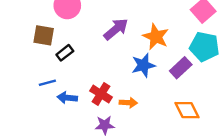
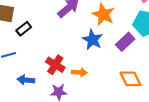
blue star: (143, 65) -> (92, 40), turned -30
blue arrow: (67, 98) -> (26, 80), moved

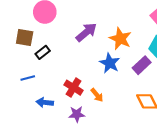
orange arrow: (79, 72) -> (97, 95), turned 48

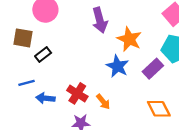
purple arrow: (86, 32) -> (100, 20), moved, turned 115
blue arrow: (45, 102) -> (45, 98), moved

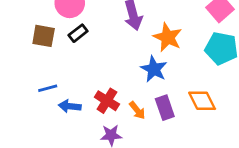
black rectangle: (43, 54) -> (78, 33), moved
purple rectangle: (153, 69) -> (165, 108), moved, turned -66
orange diamond: (159, 109) -> (202, 101), moved

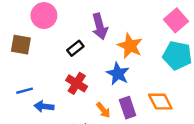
black rectangle: (78, 33) -> (75, 48), moved
red cross: (107, 101) -> (77, 83), moved

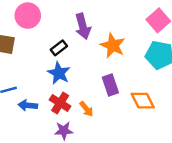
blue star: (118, 74) -> (59, 73), moved
red cross: (77, 83) -> (60, 103), moved
purple rectangle: (128, 108) -> (110, 85), moved

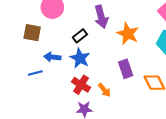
blue arrow: (28, 105) -> (52, 57), moved

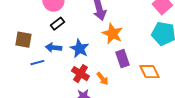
brown square: (32, 33) -> (23, 40), moved
orange star: (128, 34) -> (112, 34), moved
black rectangle: (80, 36) -> (57, 24), moved

